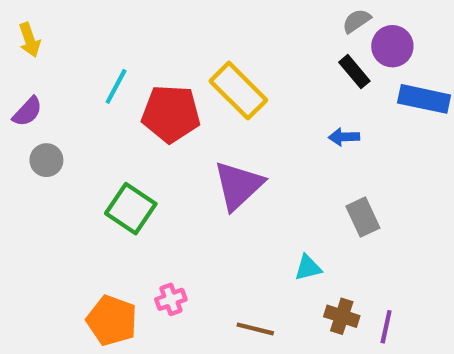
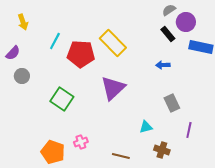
yellow arrow: (30, 40) -> (23, 22), moved
purple line: (386, 327) -> (189, 130), moved

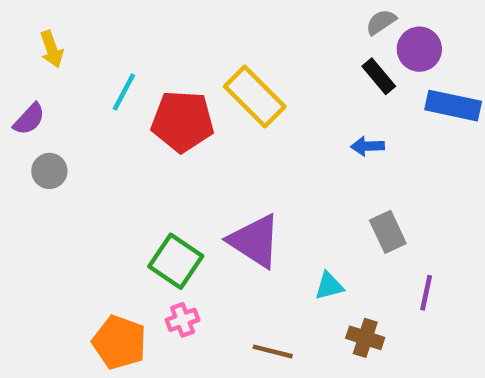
purple triangle: (113, 88) -> (255, 241), moved, turned -44
green square: (62, 99) -> (176, 261), moved

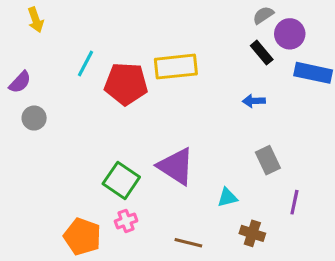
yellow arrow: (52, 49) -> (36, 20), moved
yellow rectangle: (255, 97) -> (176, 67), turned -51

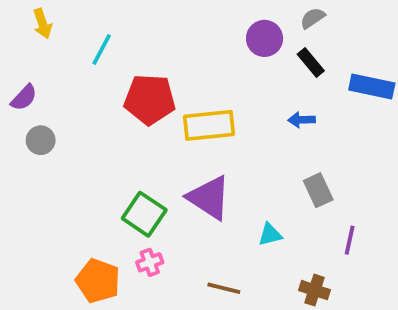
purple circle: (290, 34) -> (265, 38), moved
cyan line: (85, 63) -> (102, 50), moved
yellow rectangle: (176, 67) -> (209, 125), moved
brown cross: (252, 233) -> (314, 290), moved

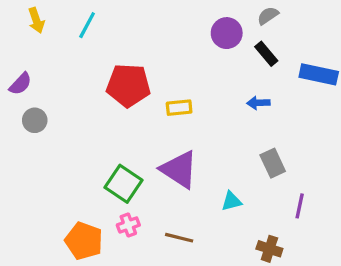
cyan line: (102, 50) -> (87, 25), moved
yellow rectangle: (209, 125) -> (179, 108), size x0.6
brown line: (224, 288) -> (179, 238), moved

